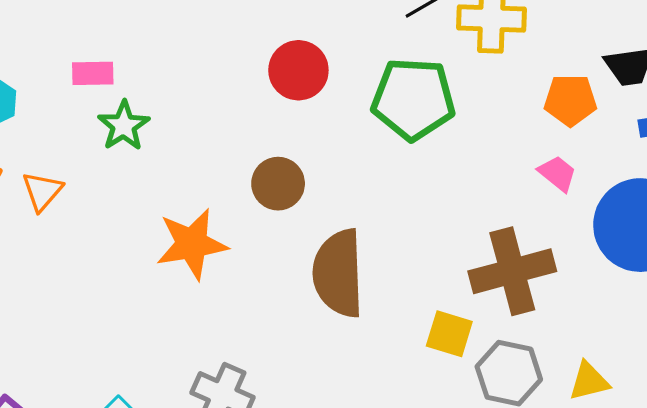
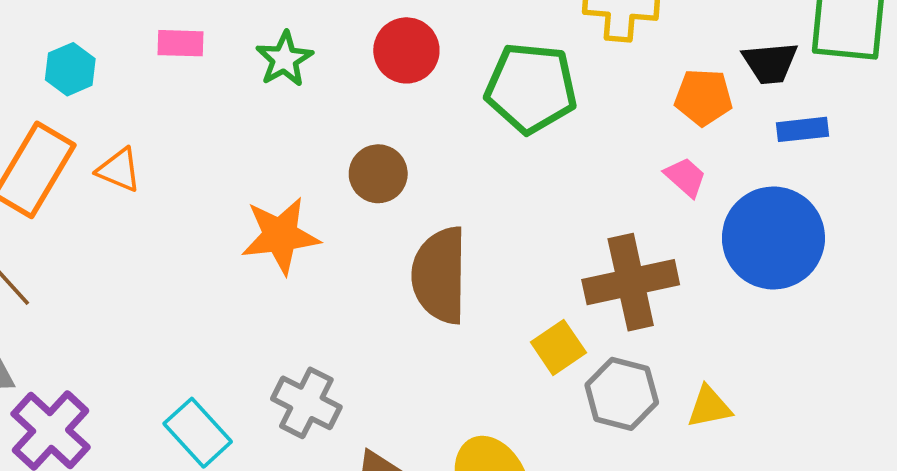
green star: (124, 126) -> (284, 59), moved
orange triangle: (42, 191) -> (119, 170), turned -51
yellow square: (449, 334) -> (558, 347), turned 36

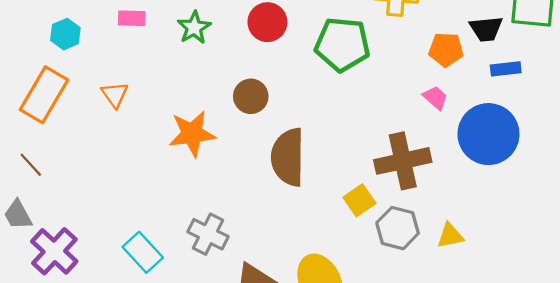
orange triangle: (119, 170) -> (115, 95), moved, turned 32

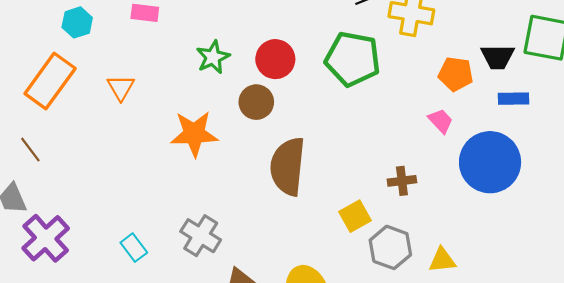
red circle: (267, 22) -> (275, 59), moved
green star: (194, 28) -> (213, 57), moved
brown cross: (403, 161) -> (402, 181), size x0.5
cyan rectangle: (143, 252) -> (134, 248), size x0.7

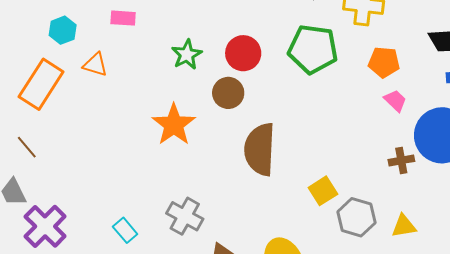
orange pentagon: (456, 74) -> (384, 62), moved
orange triangle: (121, 88) -> (95, 65), moved, turned -40
orange star: (194, 134) -> (174, 125), turned -30
brown cross: (402, 181) -> (401, 160), moved

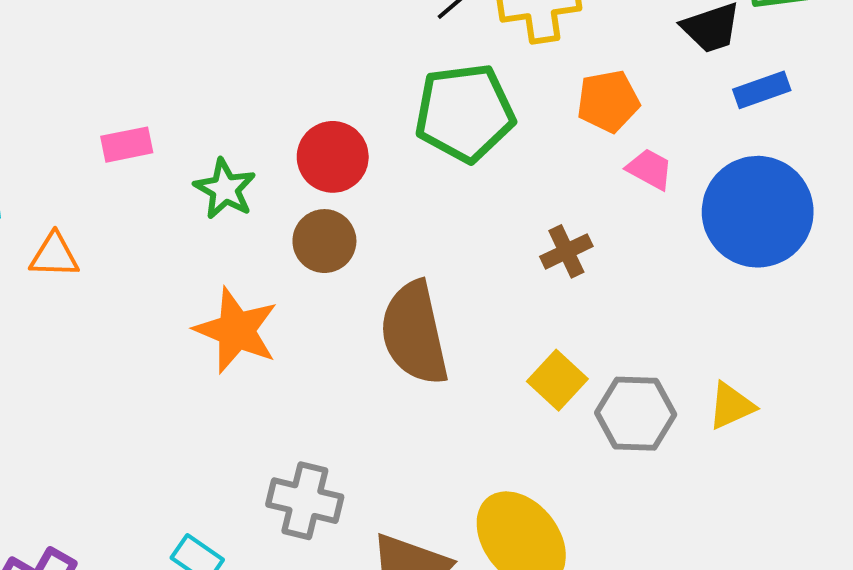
pink rectangle: (123, 18) -> (127, 145), moved
brown cross: (401, 160) -> (566, 251), moved

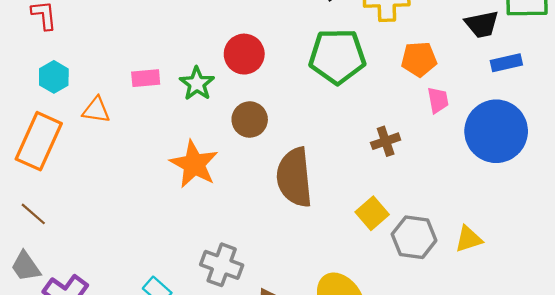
pink rectangle: (127, 145) -> (146, 78), moved
red circle: (333, 157) -> (244, 54), moved
pink trapezoid: (650, 169) -> (438, 100), turned 44

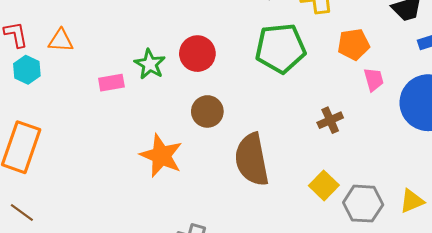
cyan hexagon: (54, 77) -> (27, 70), moved
green star: (197, 84) -> (150, 64), moved
orange triangle: (96, 110) -> (61, 41), moved

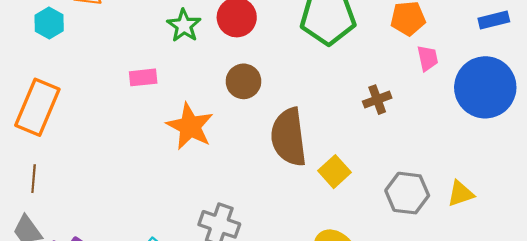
pink rectangle: (111, 83) -> (143, 77), moved
yellow square: (324, 185) -> (334, 172), moved
brown line: (22, 213) -> (34, 179), turned 55

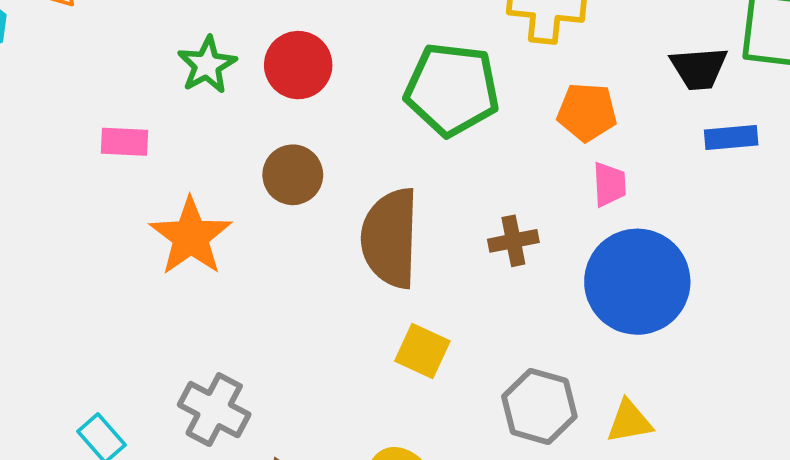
blue circle: (485, 87) -> (637, 282), moved
brown semicircle: (289, 137) -> (390, 238), moved
yellow square: (334, 172) -> (422, 351), turned -32

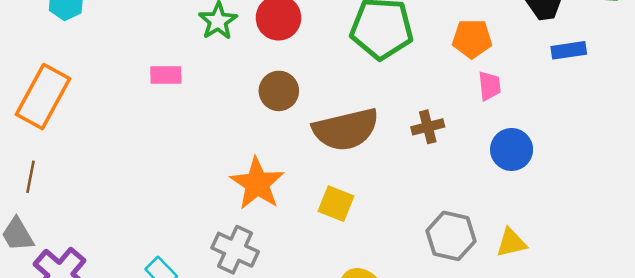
orange star: (191, 237) -> (257, 184), moved
brown semicircle: (390, 238) -> (346, 129), turned -102
blue circle: (637, 282) -> (512, 149), size x0.6
yellow square: (422, 351) -> (336, 204), moved

